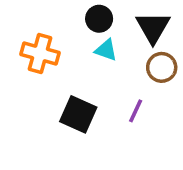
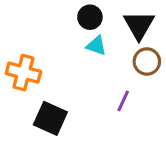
orange cross: (40, 53) -> (23, 73), moved
black square: (78, 114) -> (50, 118), moved

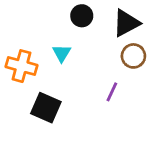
black triangle: (139, 25) -> (126, 23), turned 32
cyan triangle: (96, 46) -> (62, 53), moved, turned 42

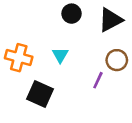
cyan triangle: (62, 53) -> (60, 55), moved
brown circle: (133, 56) -> (117, 60), moved

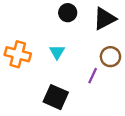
black square: (40, 94) -> (56, 97), moved

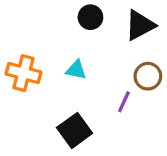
cyan triangle: (57, 52) -> (76, 70), turned -49
black square: (56, 97) -> (75, 130), turned 30

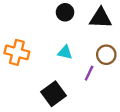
black triangle: (140, 25) -> (101, 18), turned 30
cyan triangle: (76, 70) -> (65, 52), moved

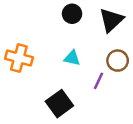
black triangle: (101, 18) -> (111, 20), turned -45

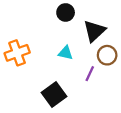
black triangle: (111, 20) -> (94, 31), moved
orange cross: (19, 58) -> (17, 53), turned -35

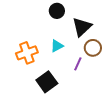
orange cross: (17, 53) -> (27, 53), moved
cyan triangle: (66, 53) -> (57, 46), turned -40

